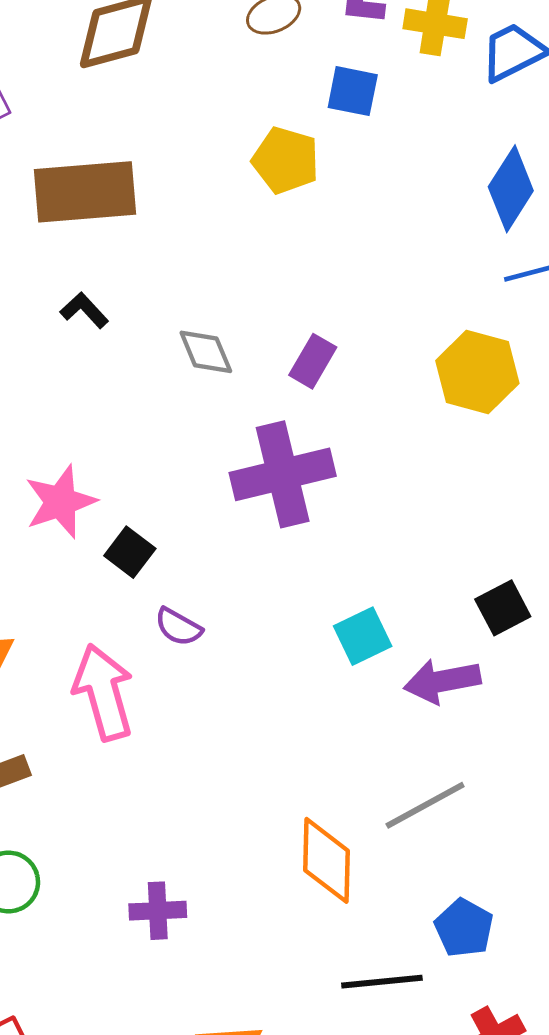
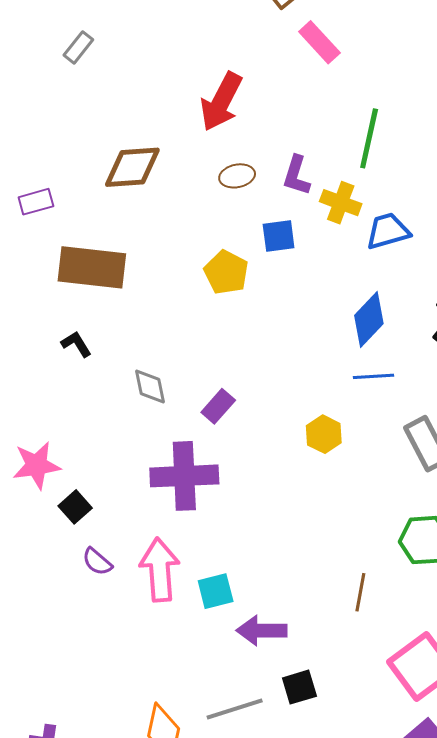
blue square: (353, 91) -> (279, 236), turned -30
yellow hexagon: (477, 372) -> (324, 434), size x0.7
black square: (503, 608) -> (299, 687), moved
pink arrow: (103, 692) -> (160, 570), moved

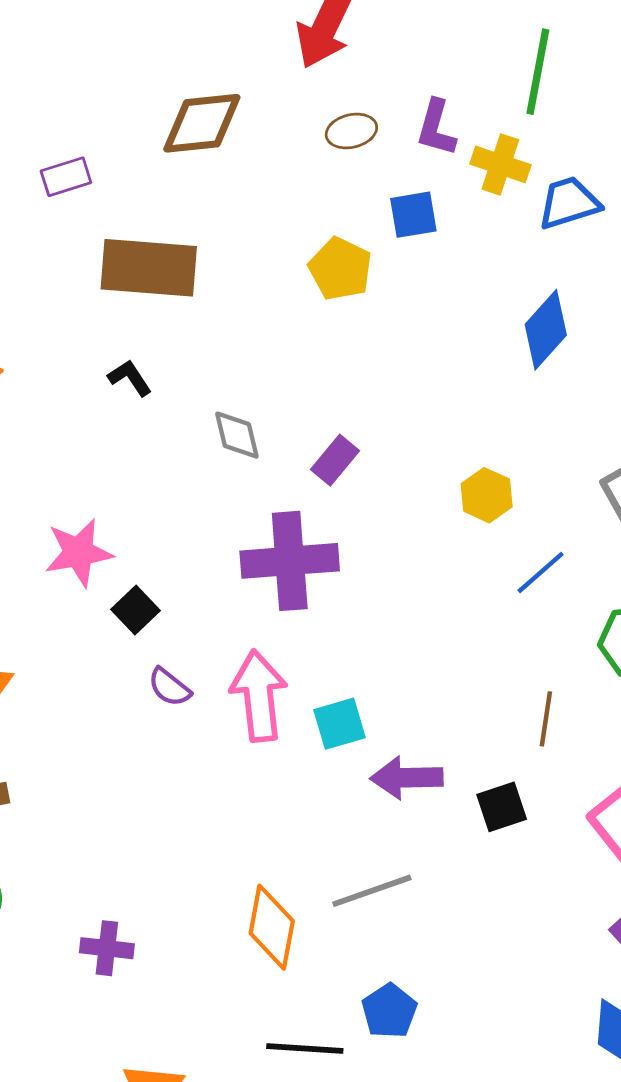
blue line: (374, 376) -> (541, 573), moved, turned -36
black square: (299, 687) -> (502, 807), moved

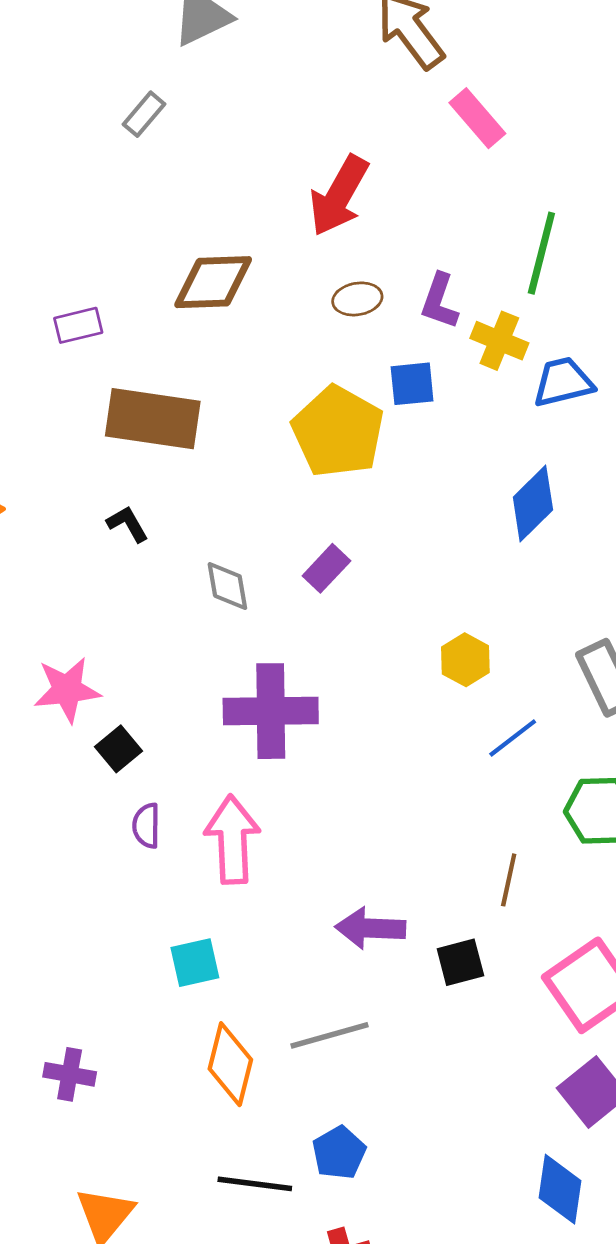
yellow pentagon: (340, 269) -> (338, 432), size x1.5
purple rectangle: (335, 460) -> (326, 568), moved
purple semicircle: (169, 687) -> (146, 826), turned 48
cyan square: (340, 724) -> (195, 963), moved

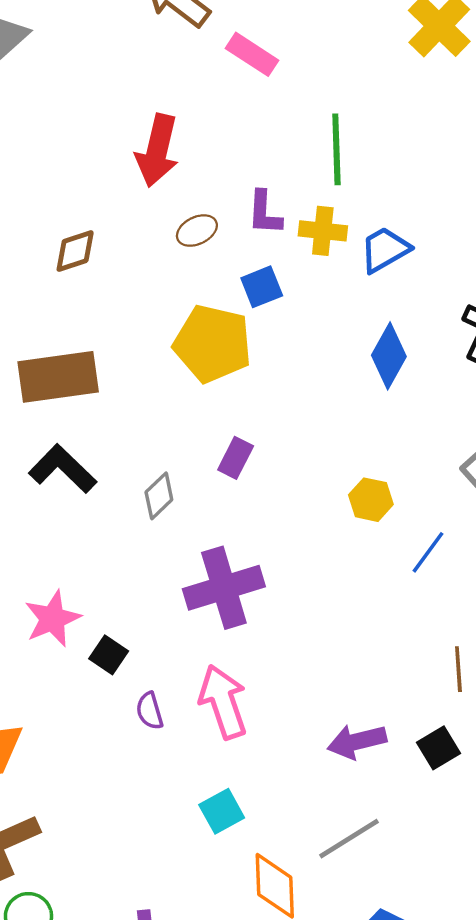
brown diamond: (213, 282) -> (75, 251), size x0.7
black L-shape: (128, 524) -> (63, 469), size x1.8
gray diamond: (227, 586) -> (159, 496), turned 72

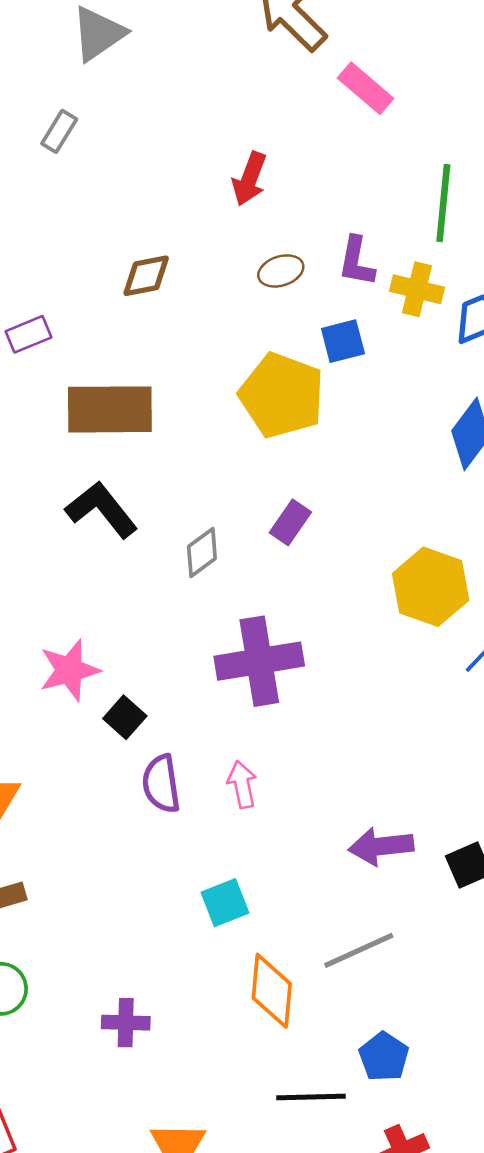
red arrow: (157, 151) -> (249, 179), size x0.7
yellow hexagon: (371, 500) -> (431, 587), size x1.6
pink arrow: (223, 702) -> (242, 784), size x0.6
purple semicircle: (150, 711) -> (161, 784), size x1.4

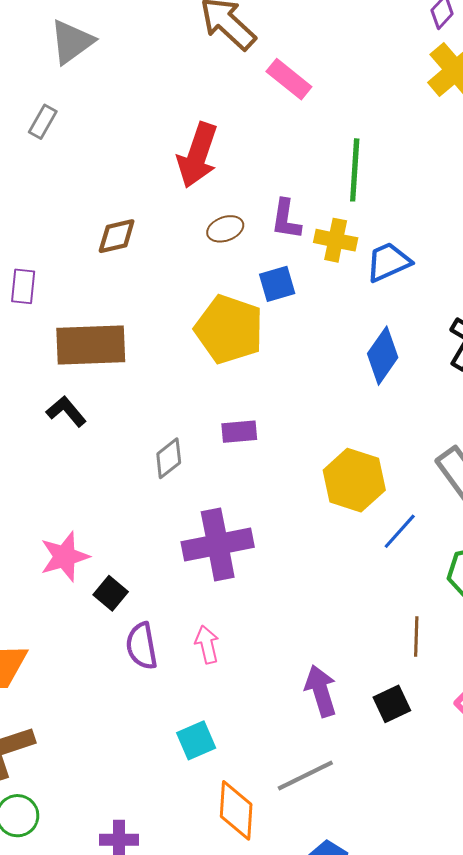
red arrow: (249, 179) -> (198, 155), size x1.5
purple rectangle: (29, 334) -> (23, 286), turned -60
black L-shape: (102, 510) -> (66, 411), moved, size x0.7
purple rectangle: (290, 522) -> (239, 432), turned 52
purple arrow: (381, 846) -> (321, 691), turned 81

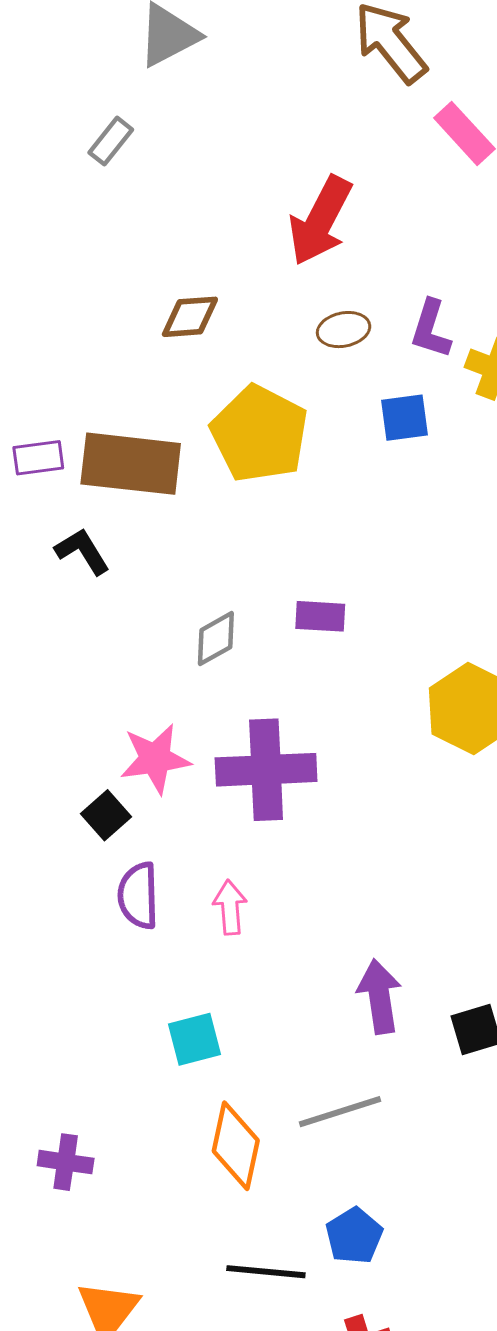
purple rectangle: (23, 286) -> (38, 458), moved, turned 68
yellow pentagon: (229, 329) -> (260, 434), moved
pink star: (65, 557) -> (155, 759), moved

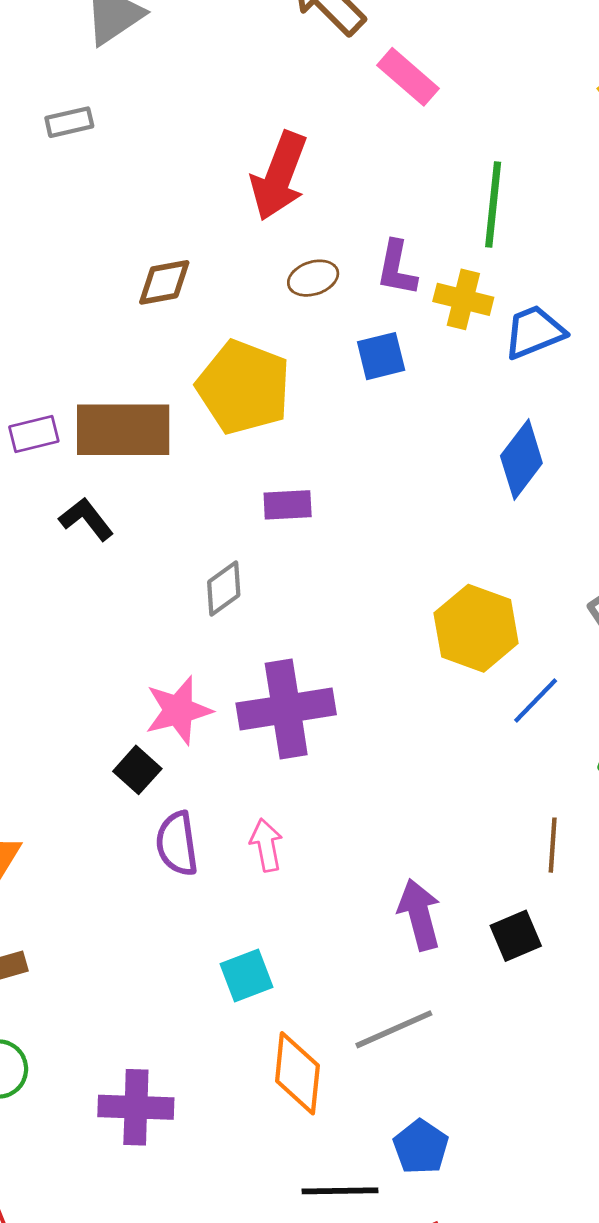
gray rectangle: (111, 141) -> (69, 122), turned 45
purple rectangle: (320, 616) -> (288, 505), moved
purple cross: (66, 1162) -> (136, 1107), size x1.4

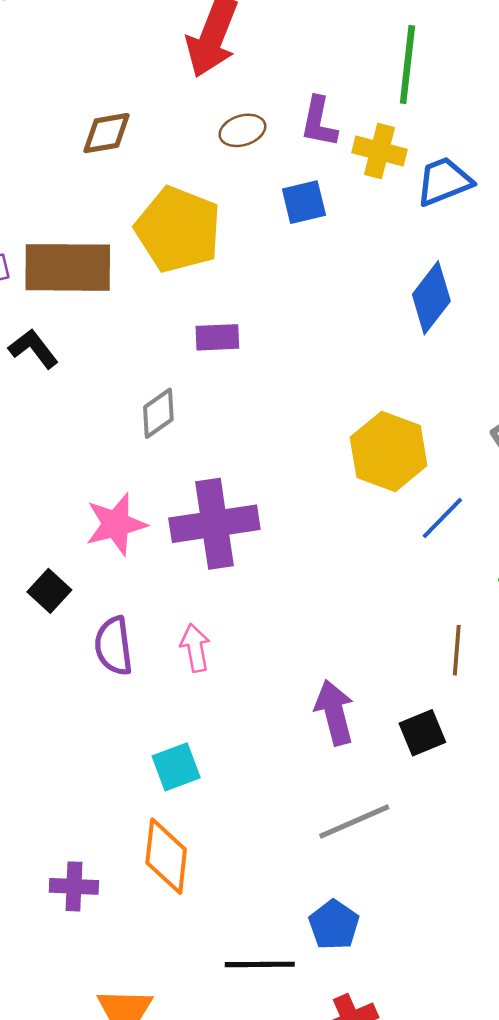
black square: (137, 770) -> (49, 591), moved
gray line: (394, 1029) -> (354, 822), moved
orange diamond: (297, 1073) -> (166, 856), moved
purple cross: (136, 1107) -> (74, 886), size x0.7

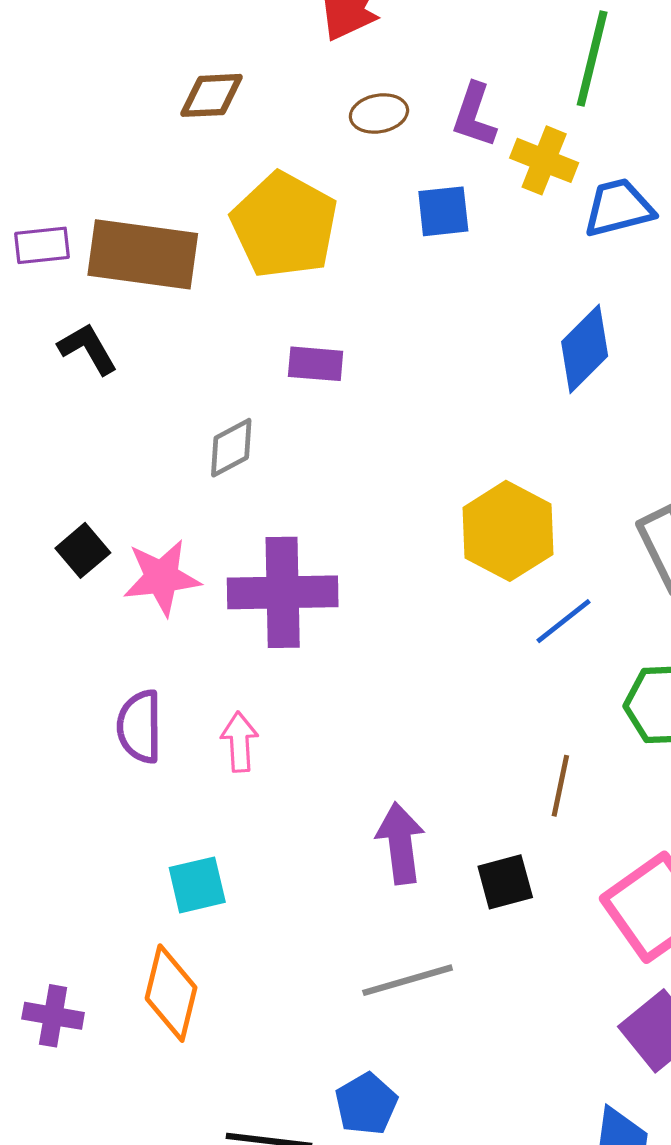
black square: (49, 591) -> (83, 550), moved

